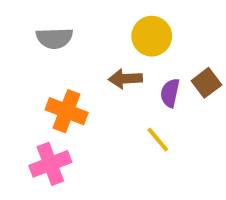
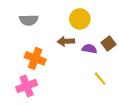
purple semicircle: (170, 93) -> (89, 49), turned 88
yellow line: (158, 140) -> (100, 79), moved

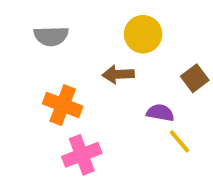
purple semicircle: (89, 49) -> (160, 113), moved
pink cross: (27, 86) -> (82, 155), moved

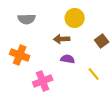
orange cross: (63, 105) -> (20, 55), moved
purple semicircle: (160, 113) -> (68, 59), moved

